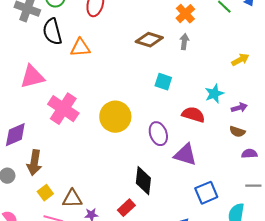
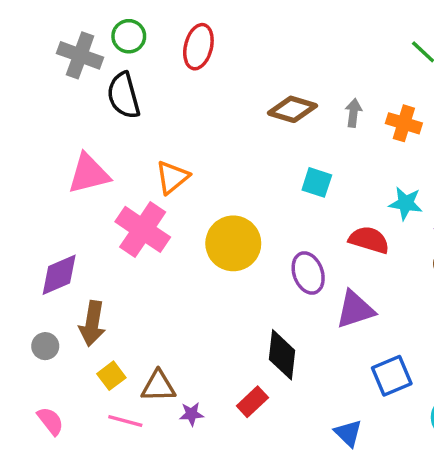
orange cross: (185, 14) -> (404, 123), moved, turned -30
orange triangle: (80, 48) -> (172, 177), moved, turned -35
cyan star: (214, 94) -> (406, 203), turned 30
purple triangle: (185, 155) -> (355, 310), turned -35

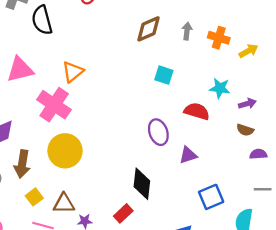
brown diamond: (292, 109) -> (148, 29), turned -40
yellow circle: (233, 243) -> (65, 151), moved
purple triangle: (355, 310) -> (188, 155), size x0.7

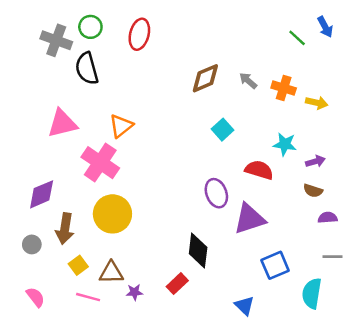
gray arrow: (187, 31) -> (248, 81), turned -56
yellow arrow: (248, 51) -> (317, 103), turned 42
cyan square: (164, 75) -> (222, 130), turned 30
purple triangle: (188, 155) -> (249, 219), size x1.6

